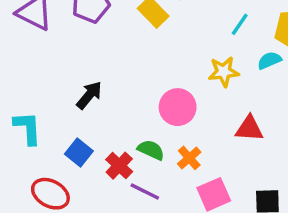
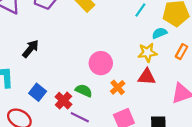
yellow star: (224, 72) -> (147, 53), moved
black arrow: (89, 95) -> (31, 49), moved
orange cross: (189, 158) -> (118, 87), moved

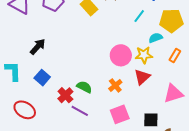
pink circle: (101, 63) -> (121, 55), moved
red triangle: (147, 77) -> (142, 77), turned -48
blue square: (38, 92) -> (42, 78), moved

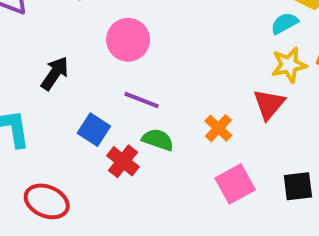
pink circle: (121, 55) -> (128, 40), moved
yellow star: (144, 55) -> (289, 65), moved
blue square: (42, 78) -> (94, 130), moved
purple line: (80, 111) -> (142, 100), moved

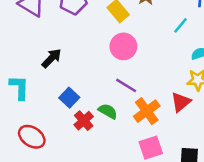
pink circle: (128, 40) -> (123, 46), moved
purple line: (142, 100) -> (126, 85), moved
orange cross: (218, 128) -> (147, 111), size x1.5

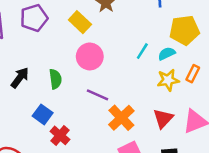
cyan line: (180, 25) -> (142, 51), moved
red triangle: (181, 102) -> (163, 118), moved
green semicircle: (108, 111) -> (55, 79), moved, turned 60

